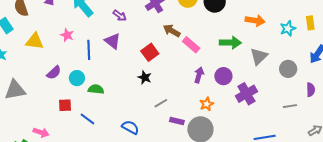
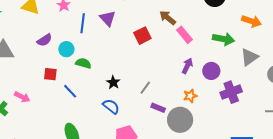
black star: (145, 77) -> (113, 82), moved
gray line: (161, 103) -> (145, 88), turned -32

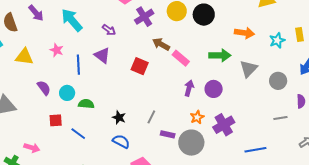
red square: (142, 36) -> (140, 66), turned -30
purple semicircle: (44, 40) -> (44, 88), turned -84
purple cross: (231, 92) -> (224, 125), moved

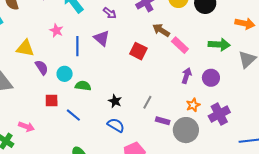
yellow triangle: (24, 57) -> (25, 48), moved

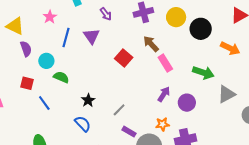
orange arrow: (245, 23) -> (230, 48), moved

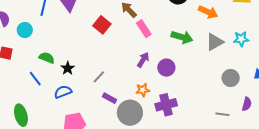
green semicircle: (61, 77) -> (47, 58), moved
gray triangle: (226, 94) -> (215, 42), moved
blue line: (44, 103) -> (35, 79), moved
blue semicircle: (83, 124) -> (63, 92), turned -66

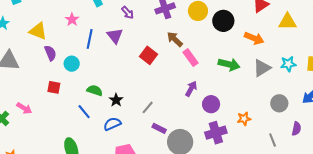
purple circle: (166, 68) -> (211, 104), moved
orange star: (143, 90) -> (244, 119), moved
gray line: (222, 114) -> (273, 140), turned 64

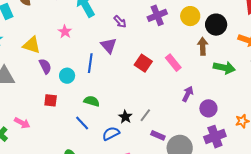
blue line: (90, 39) -> (90, 63), moved
brown arrow: (175, 39) -> (203, 46), moved, turned 48
pink rectangle: (190, 58) -> (173, 63), moved
black star: (116, 100) -> (125, 117), moved

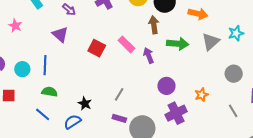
blue line: (90, 63) -> (45, 65), moved
purple arrow: (188, 94) -> (149, 55), moved, turned -42
gray line: (145, 115) -> (119, 94), moved

